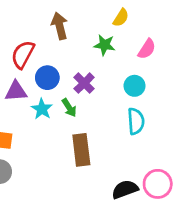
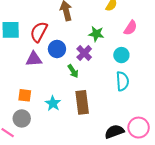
green star: (105, 45) -> (96, 34), moved
cyan star: (42, 109) -> (53, 103), moved

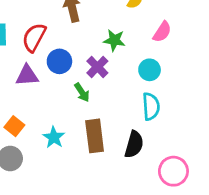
orange square: (25, 95) -> (14, 126), turned 32
black semicircle: (114, 132) -> (134, 144), moved, turned 126

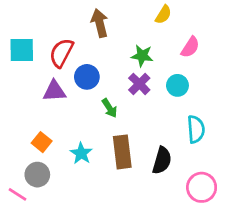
purple cross: (97, 67) -> (139, 84), moved
cyan semicircle: (151, 106) -> (196, 129), moved

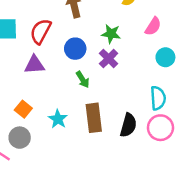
blue circle: (87, 77) -> (75, 49), moved
cyan circle: (177, 85) -> (165, 57), moved
pink circle: (202, 187) -> (160, 128), moved

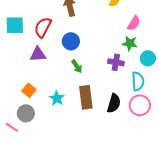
green star: (111, 34) -> (130, 43), moved
cyan circle: (165, 57) -> (148, 58), moved
purple cross: (109, 59) -> (116, 62), moved, turned -35

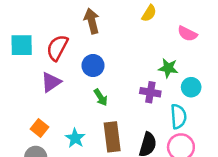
pink semicircle: (134, 23) -> (187, 34), moved, turned 84
purple triangle: (38, 54) -> (51, 82), turned -30

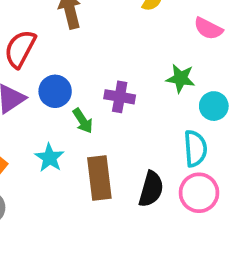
blue circle: (93, 66) -> (55, 91), moved
purple cross: (150, 92) -> (120, 97), moved
cyan star: (75, 138) -> (50, 158), moved

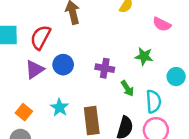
cyan circle: (214, 106) -> (176, 77), moved
green arrow: (83, 121) -> (127, 88), moved

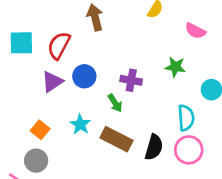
green arrow: (127, 88) -> (115, 103), moved
brown rectangle: (92, 121) -> (116, 139), turned -56

